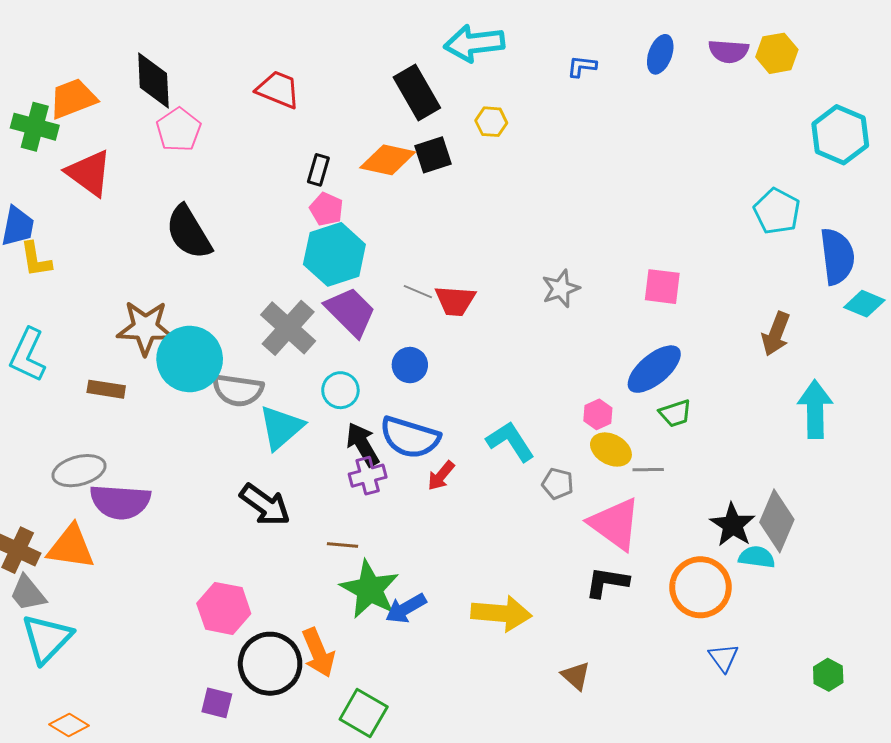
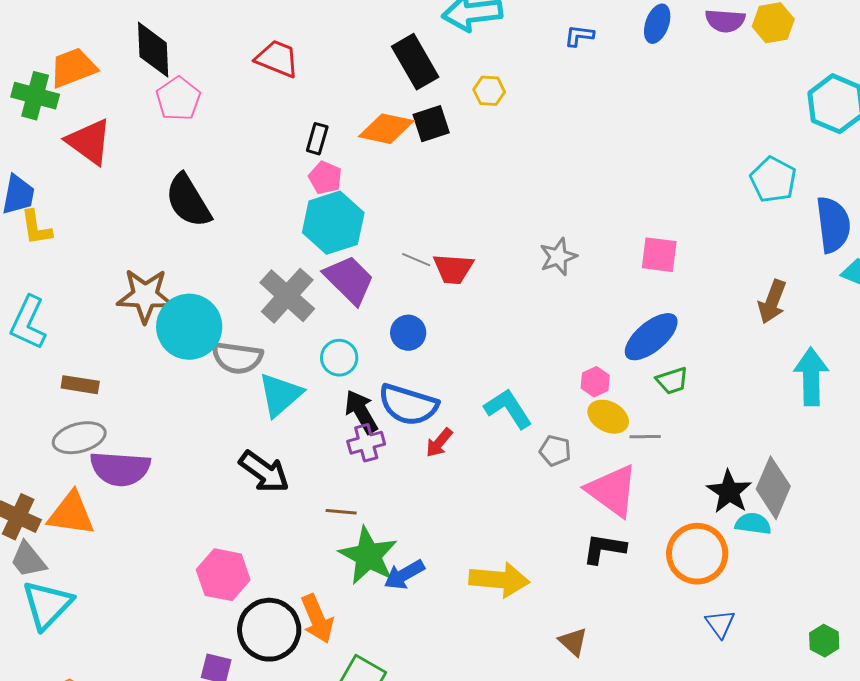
brown rectangle: (106, 389) -> (80, 385), moved

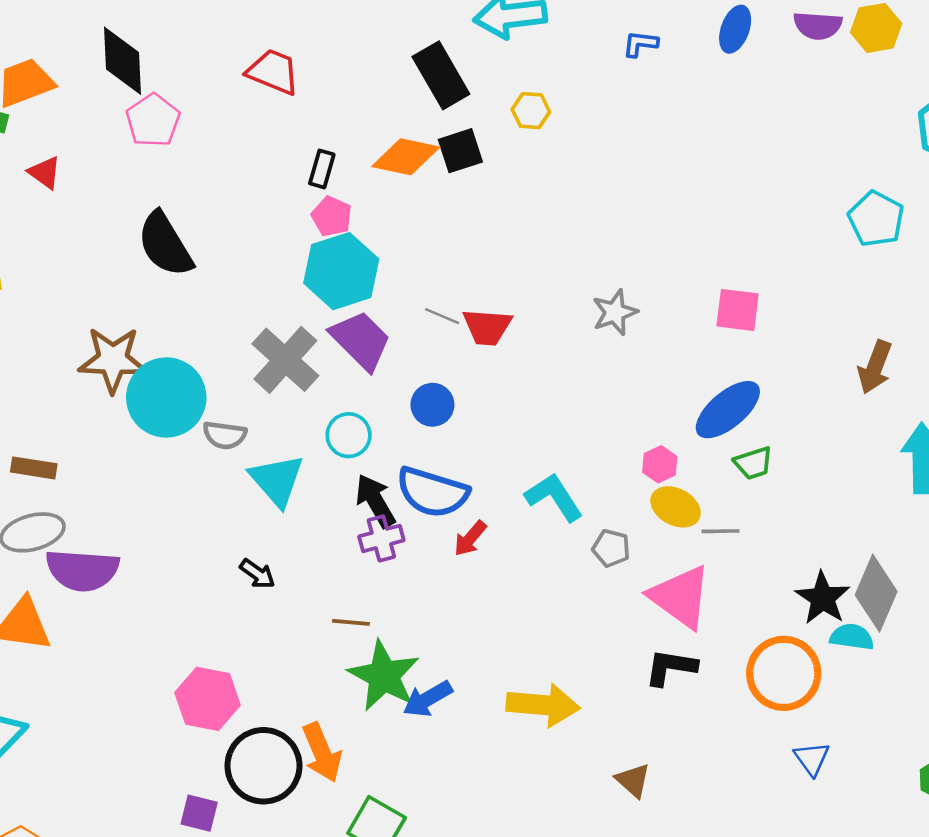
red triangle: (89, 142) -> (45, 173), size x0.6
gray semicircle: (237, 358) -> (225, 435), size x0.7
cyan triangle: (280, 395) -> (277, 480), turned -30
black arrow: (264, 472) -> (257, 574), size x0.6

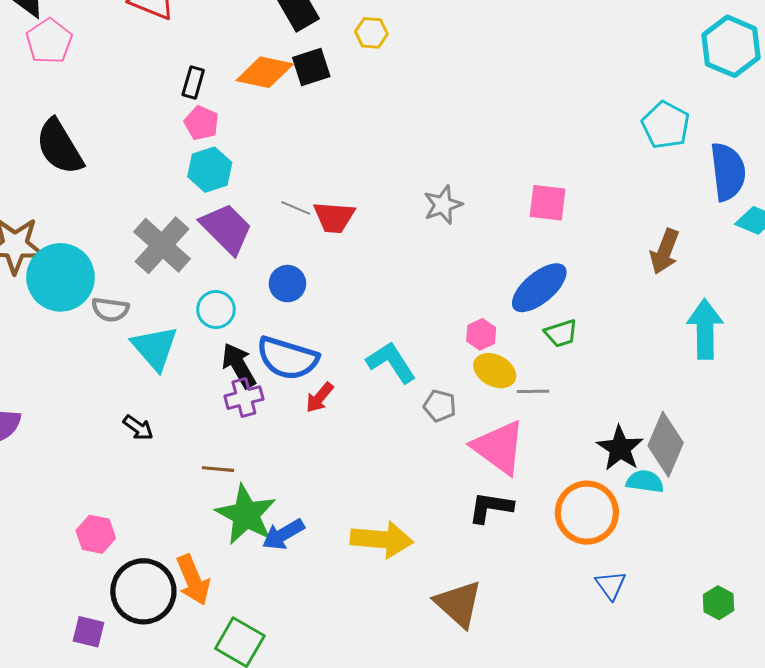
cyan hexagon: (341, 271) -> (210, 170), size x0.7
pink hexagon: (208, 699) -> (96, 534), size x0.7
brown triangle: (633, 780) -> (458, 604), size x1.6

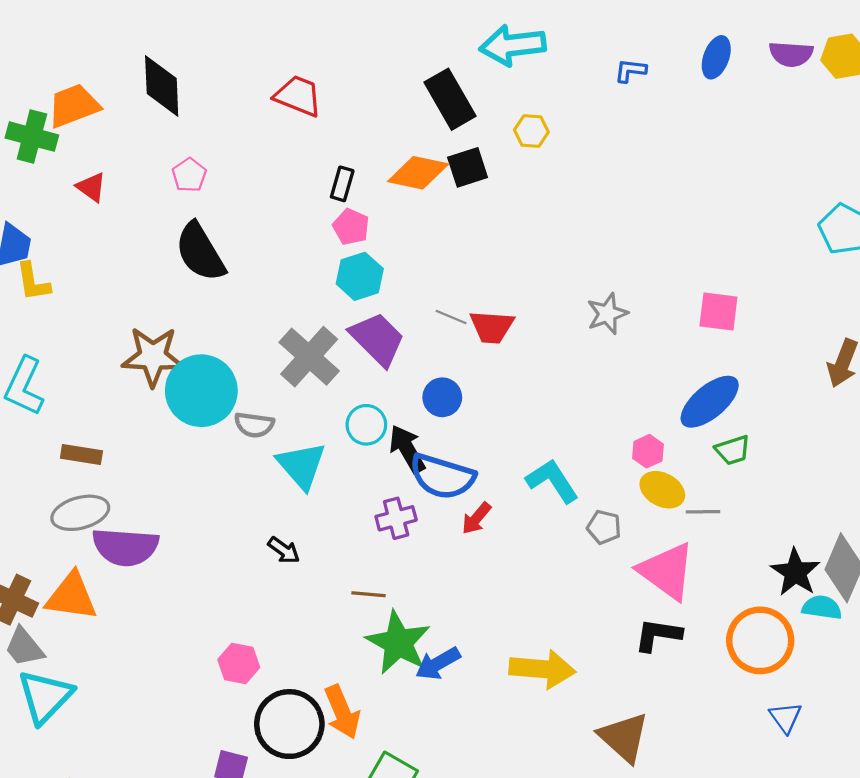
pink pentagon: (49, 41) -> (189, 175), moved, size x0.7
black arrow: (239, 365) -> (407, 449), moved

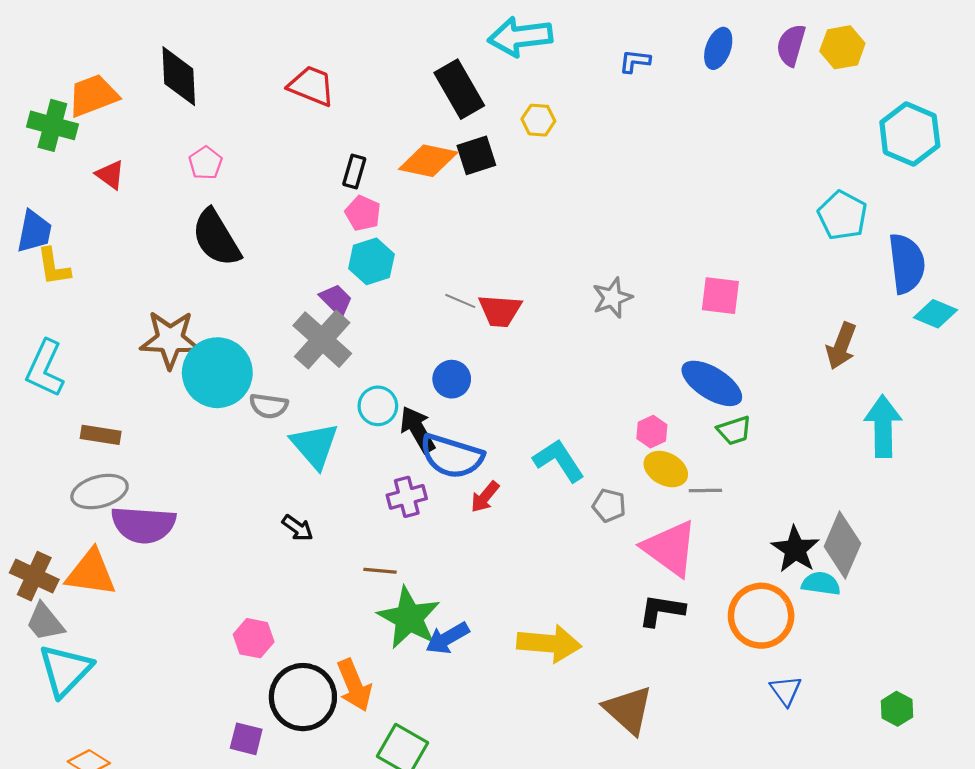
purple semicircle: (791, 54) -> (791, 45), turned 102
purple trapezoid: (377, 339) -> (336, 300), moved, size x0.6
blue ellipse: (710, 402) -> (712, 383), turned 72

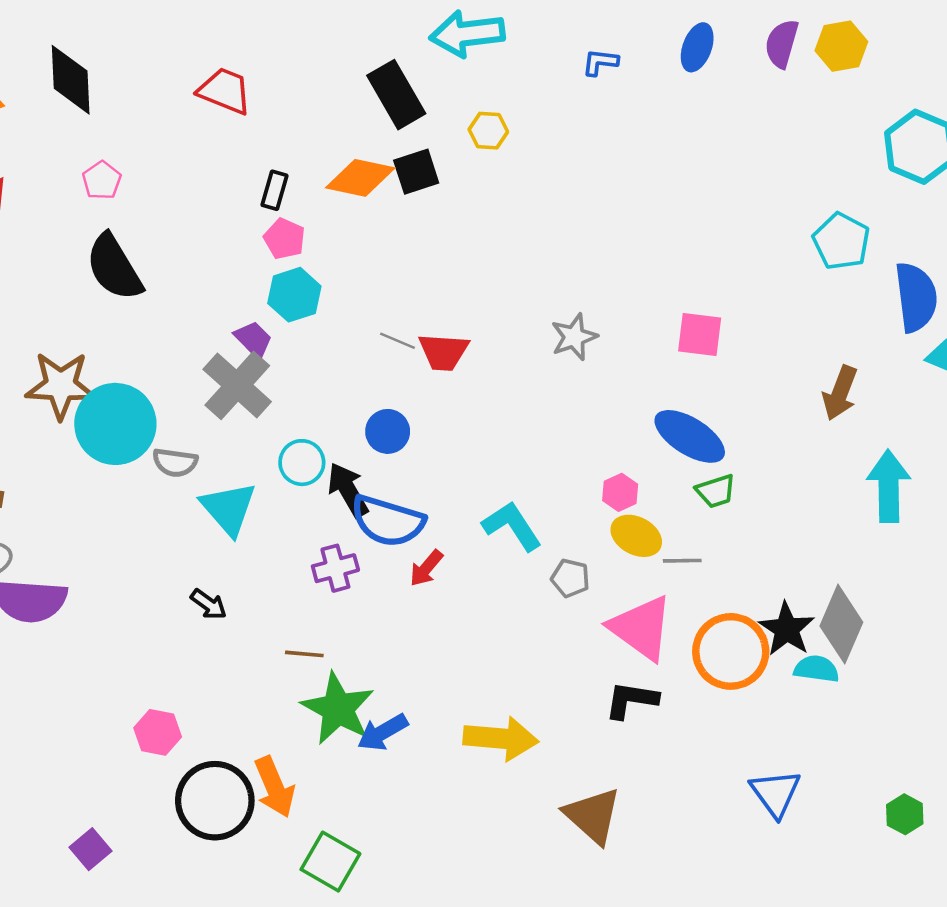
orange circle: (761, 616) -> (731, 651), moved
blue triangle: (786, 691) -> (775, 793), size x1.4
purple square: (246, 739) -> (91, 849), moved, turned 36

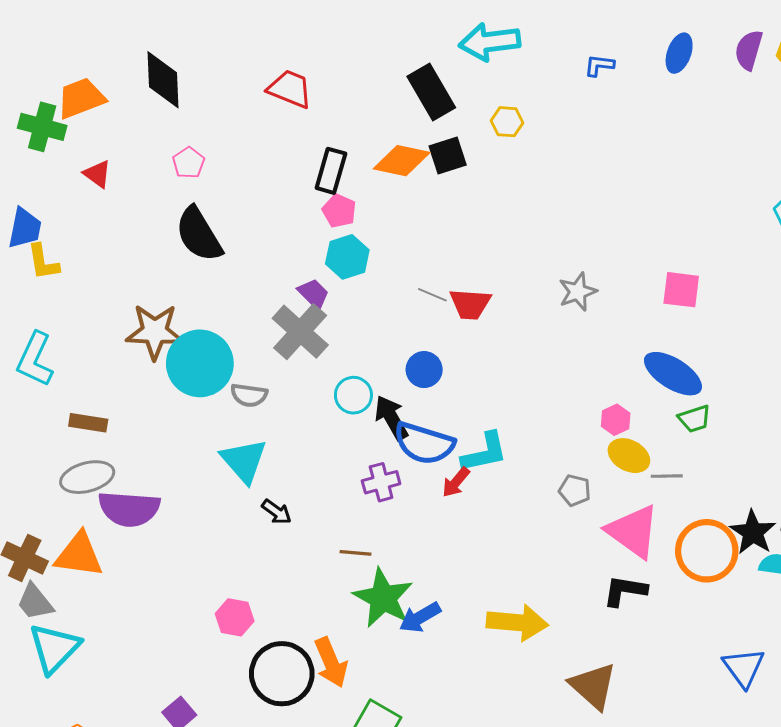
black rectangle: (275, 190) -> (331, 171), size x1.4
cyan triangle: (229, 509) -> (244, 461), moved
cyan L-shape: (512, 526) -> (485, 452), moved, turned 111

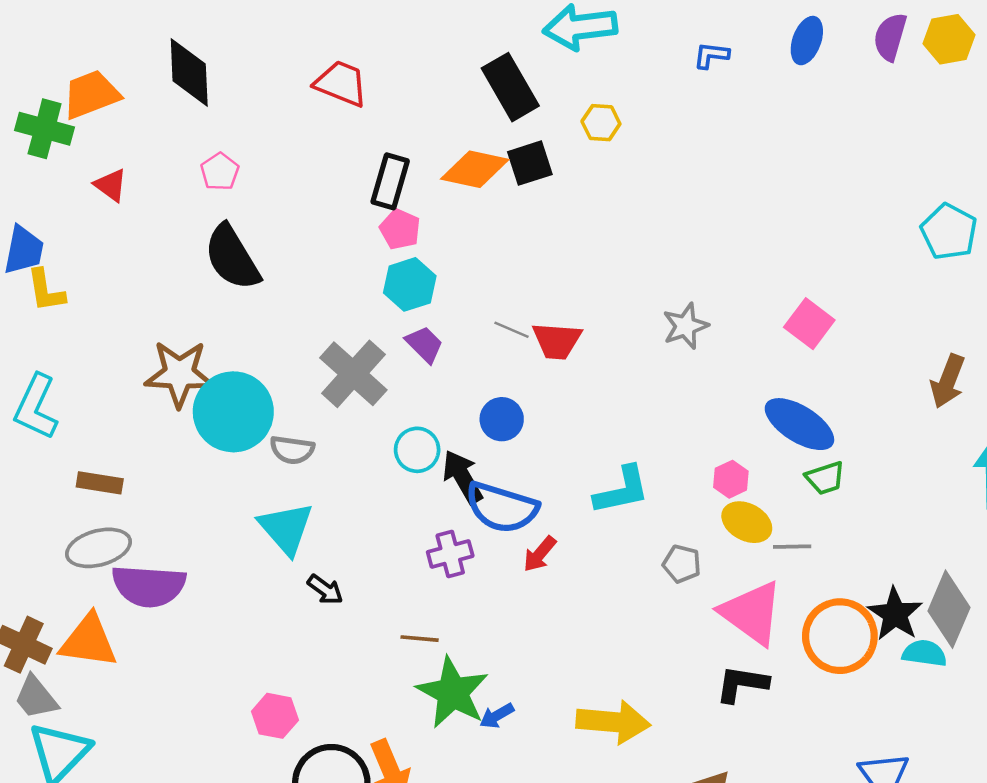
pink square: (681, 290) -> (809, 324), turned 30
purple trapezoid: (313, 294) -> (424, 344), moved
cyan L-shape: (485, 452) -> (622, 490), moved
blue arrow: (420, 617) -> (497, 716), size x0.7

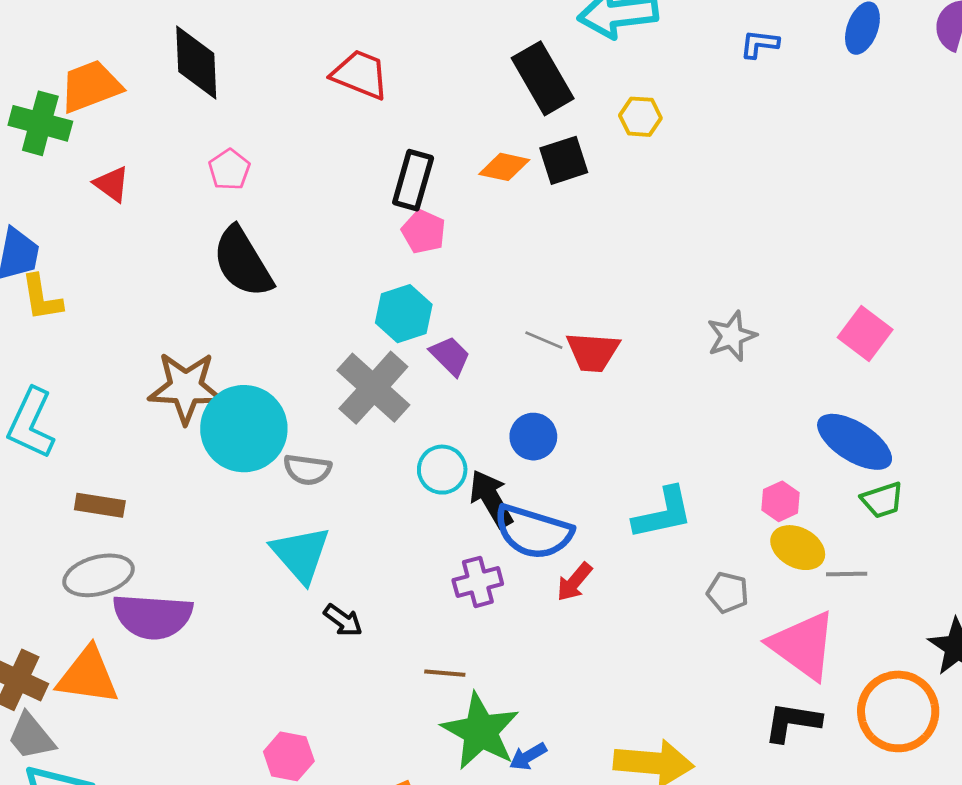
orange diamond: (475, 169) -> (504, 167), size x0.7
cyan hexagon: (410, 284) -> (404, 314), moved
orange circle: (840, 636) -> (898, 711), moved

